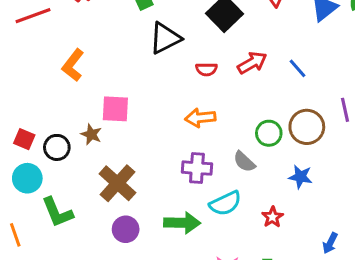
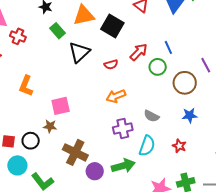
blue line: (298, 68) -> (168, 47), turned 32
green circle: (269, 133) -> (158, 67), moved
cyan semicircle: (225, 203) -> (147, 146), turned -30
purple circle: (126, 229) -> (95, 171), moved

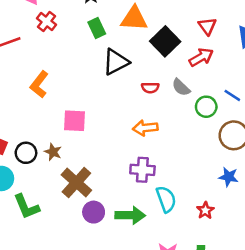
blue line: (168, 47) -> (232, 95), moved, turned -48
red arrow: (139, 52) -> (201, 57), moved
gray semicircle: (151, 116) -> (181, 87), moved
brown star: (50, 126) -> (53, 152), moved
cyan semicircle: (147, 146) -> (166, 199), turned -55

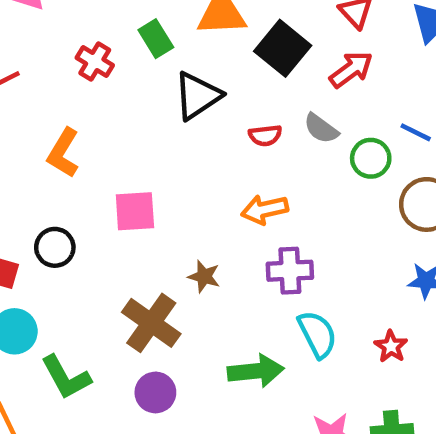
red cross: (47, 21) -> (95, 62), moved
brown star: (53, 152) -> (204, 276), moved
black circle: (26, 153) -> (55, 247), moved
purple cross: (142, 170) -> (290, 271), moved
purple circle: (94, 212) -> (155, 392), moved

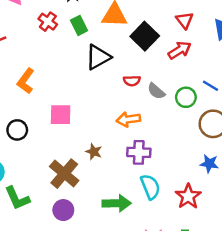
red cross: (95, 62) -> (48, 22), moved
gray semicircle: (321, 128) -> (156, 91), moved
red star: (391, 346) -> (188, 196), size x1.5

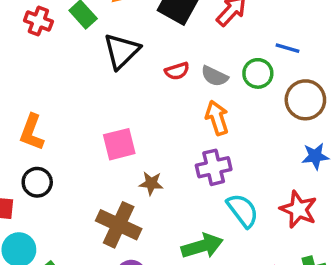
orange L-shape: (26, 81) -> (32, 132), moved
pink square: (61, 115) -> (119, 144), moved
orange arrow: (128, 119) -> (217, 118), moved, turned 95

